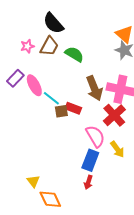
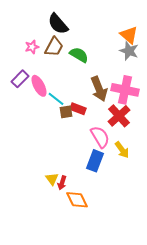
yellow triangle: (33, 181) -> (52, 179), moved
red arrow: (88, 182) -> (62, 183), moved
orange diamond: (50, 199) -> (77, 200), moved

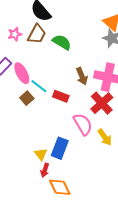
brown arrow: (99, 89) -> (82, 76), size x0.7
brown square: (66, 112) -> (27, 98), moved, turned -32
blue rectangle: (95, 161) -> (60, 148), moved
yellow triangle: (52, 179) -> (41, 154), moved

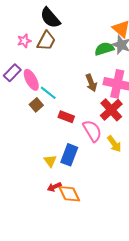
green semicircle: (62, 42) -> (104, 49), moved, turned -48
red rectangle: (61, 96) -> (66, 117), moved
red arrow: (45, 170) -> (54, 187), moved, turned 48

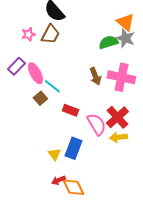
red cross: (111, 110) -> (117, 117), moved
yellow arrow: (114, 144) -> (118, 137), turned 120

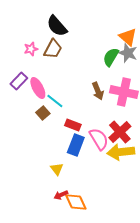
green semicircle: (108, 42) -> (111, 57), turned -42
yellow arrow: (118, 137) -> (121, 152), size x1.5
blue rectangle: (73, 148) -> (76, 145), moved

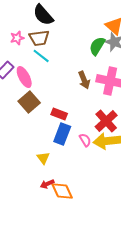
brown trapezoid: (53, 49) -> (39, 38), turned 55
cyan line: (55, 101) -> (41, 56), moved
brown square: (43, 113) -> (29, 102), size x1.5
pink semicircle: (99, 139) -> (85, 140), moved, size x0.6

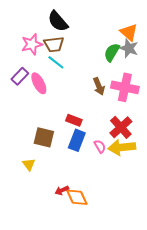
pink star: (17, 38) -> (32, 44), size x1.5
brown square: (29, 102) -> (44, 137), moved, turned -35
yellow triangle: (43, 158) -> (29, 164), moved

